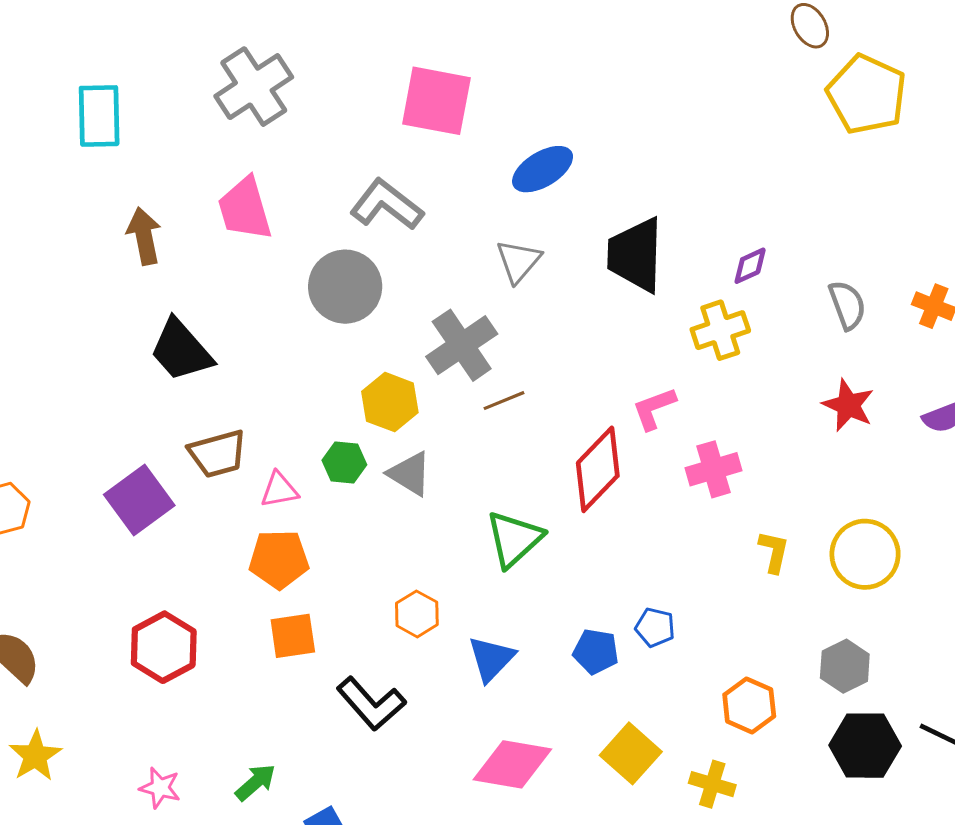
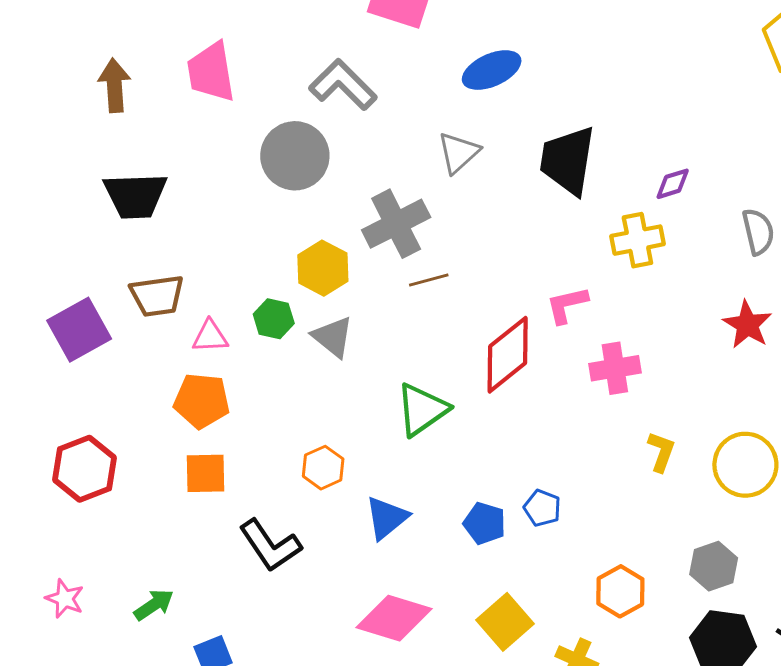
black trapezoid: (181, 350) -> (135, 196), turned -58

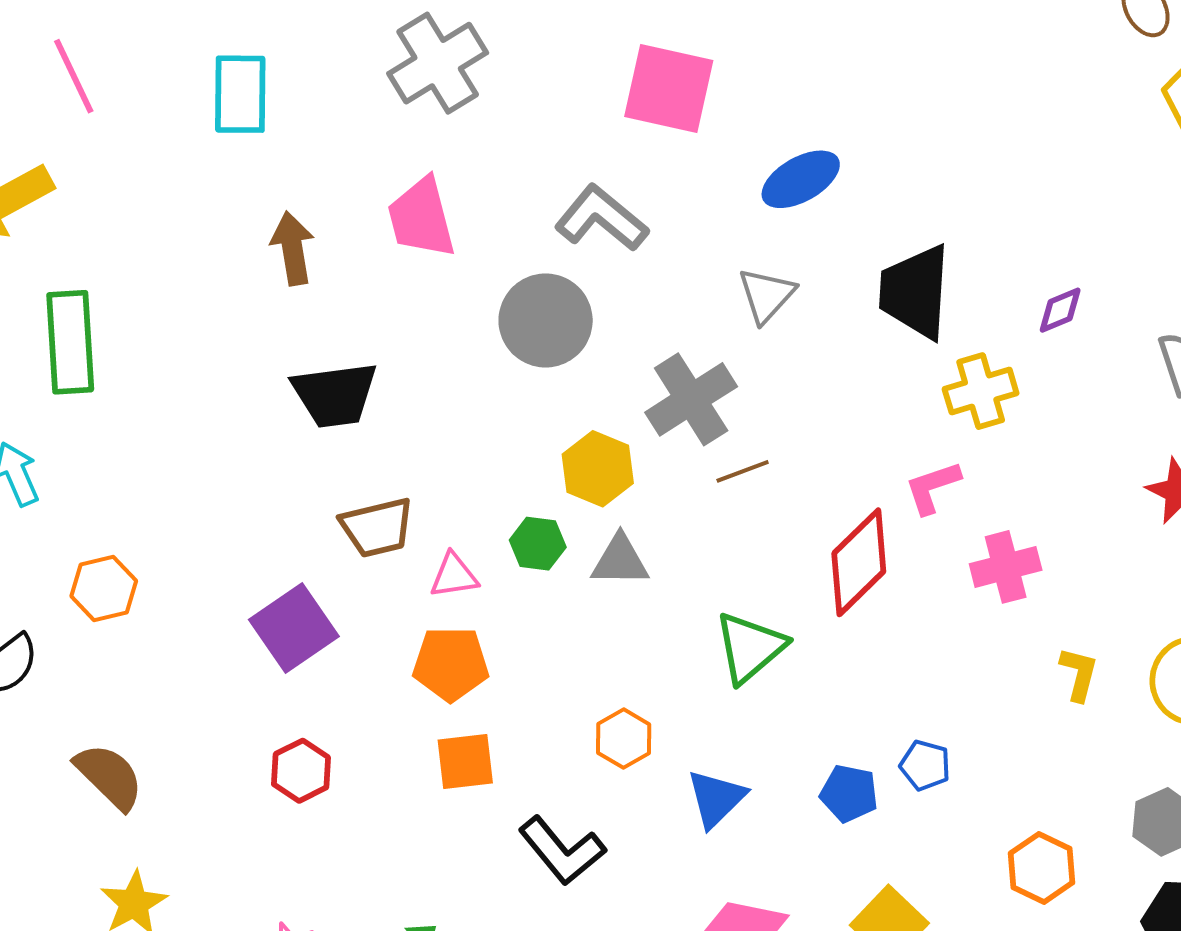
yellow cross: (637, 240) -> (981, 391), moved
purple square: (79, 330) -> (294, 628), moved
gray triangle: (333, 337) -> (620, 561), turned -33
red hexagon: (84, 469) -> (301, 771), size x0.7

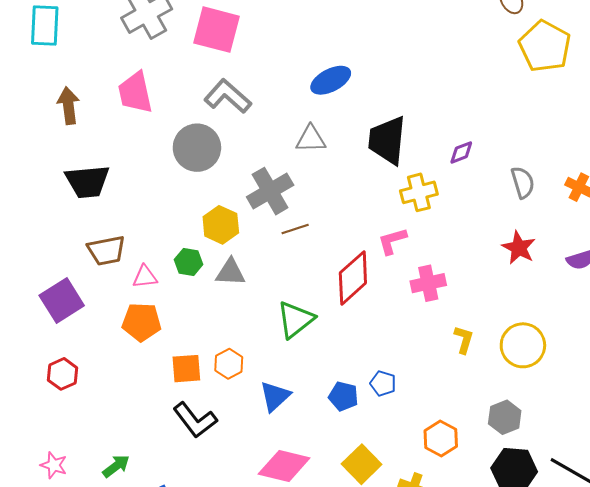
pink square: (669, 88) -> (217, 30), moved
gray triangle: (766, 295) -> (311, 139), turned 44
orange square: (465, 761) -> (186, 369), moved

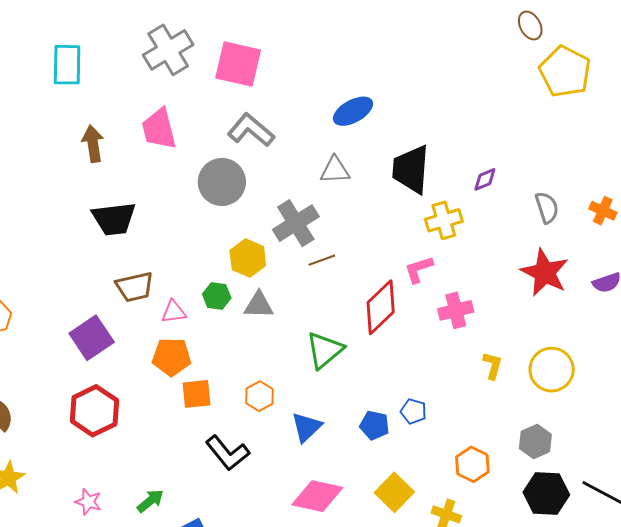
red star: (519, 248) -> (545, 273), size x1.4
orange square: (186, 369) -> (197, 394), moved
red hexagon: (63, 374) -> (94, 411), size x1.6

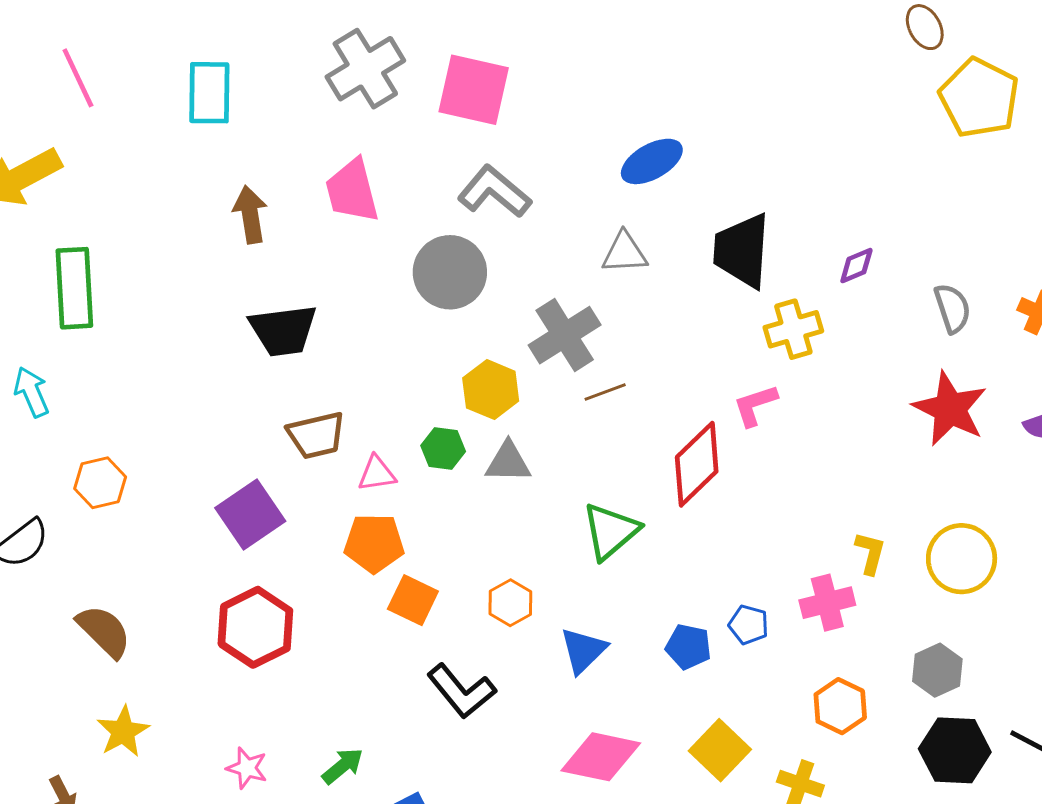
pink cross: (456, 310) -> (827, 603), moved
orange square: (197, 394) -> (413, 600), turned 32

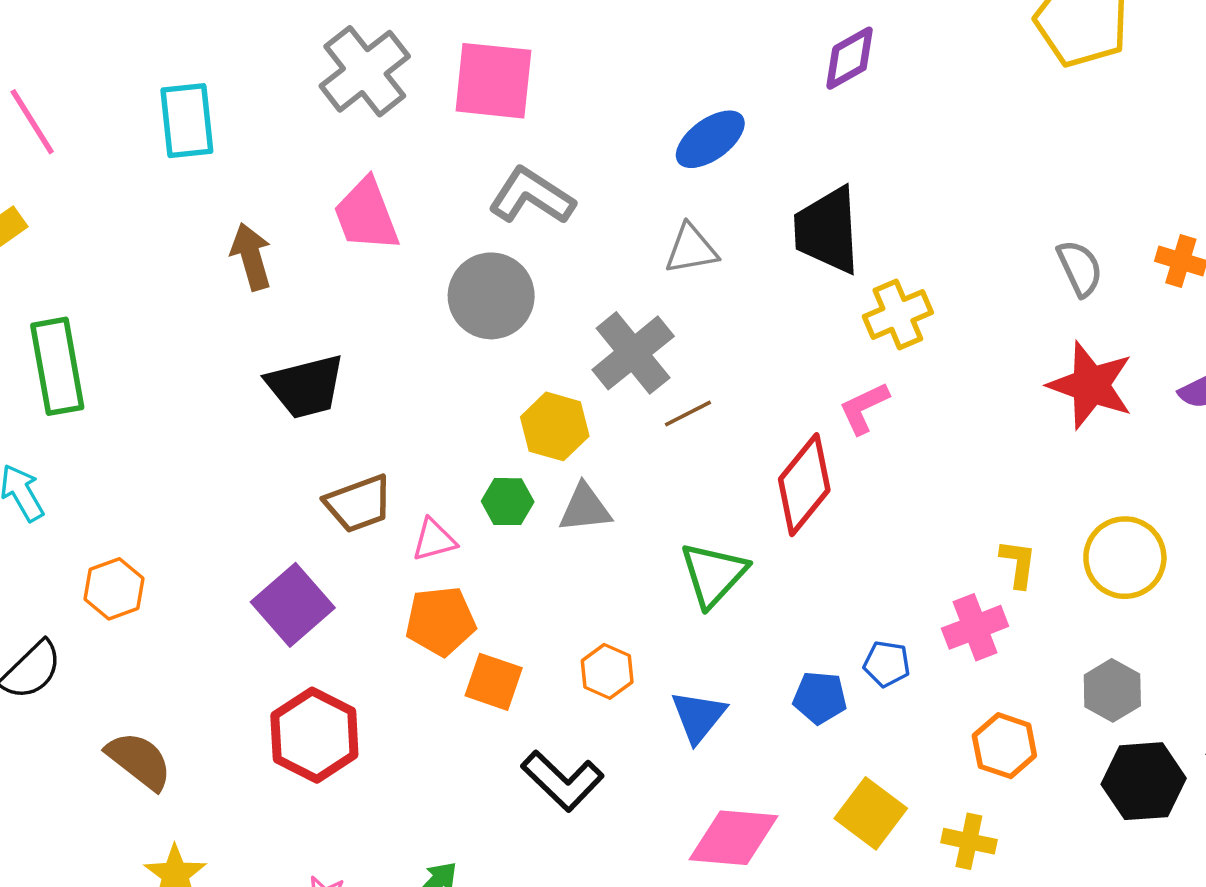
purple diamond: (856, 265) -> (850, 58), moved, size x1.4

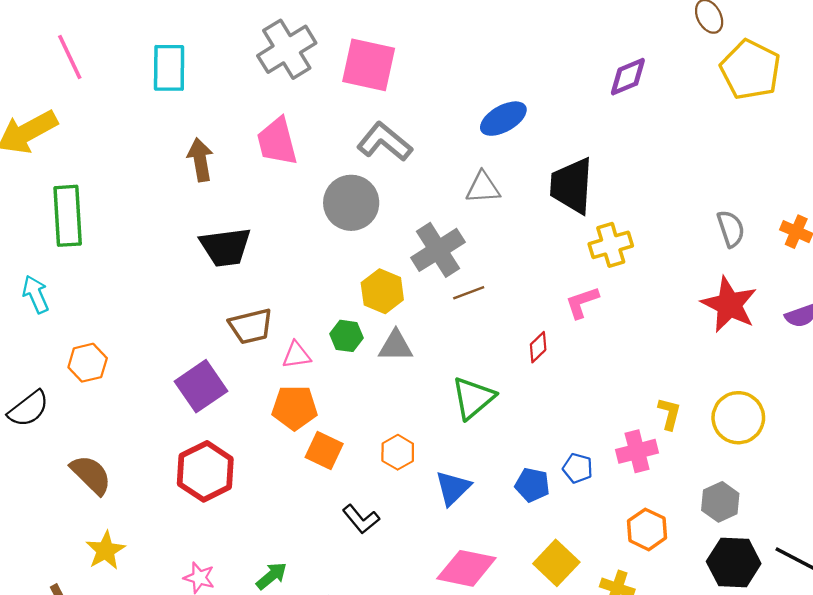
purple diamond: (850, 58) -> (628, 77), moved
red diamond: (804, 485) -> (538, 347), size x0.5
black L-shape: (562, 781) -> (361, 519), size x0.7

